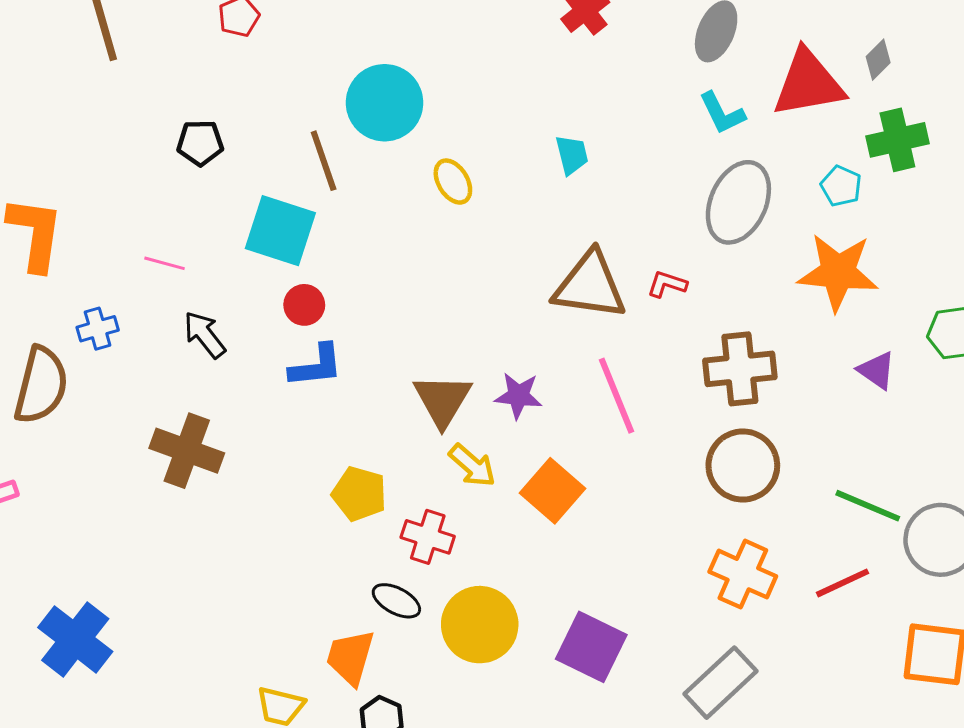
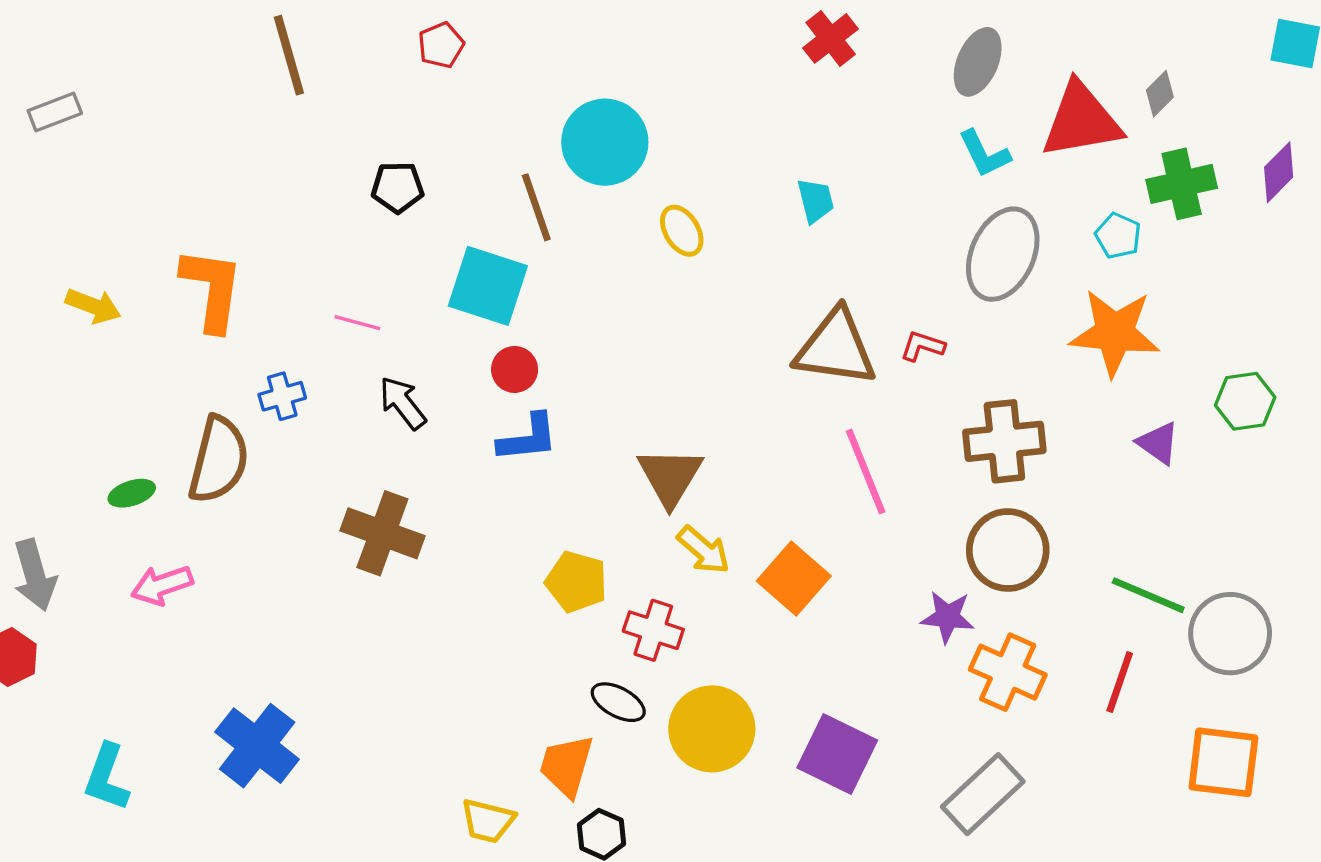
purple star: (518, 396) -> (948, 617), moved
red line: (842, 583) -> (1120, 682), turned -46

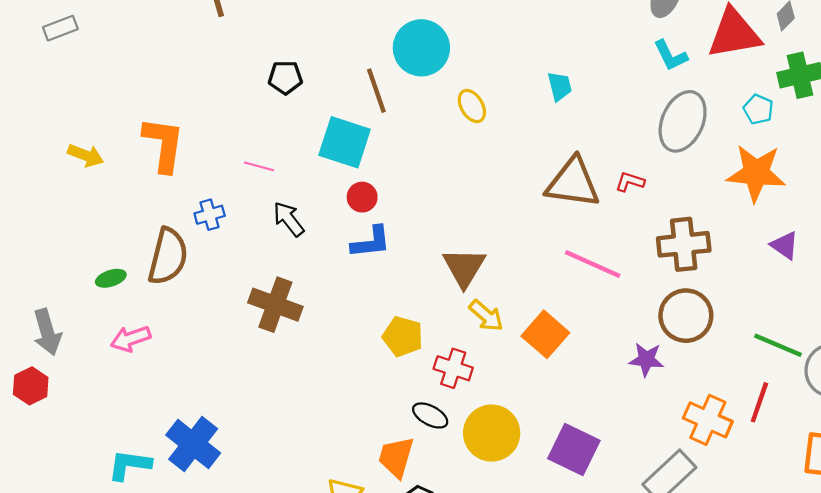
pink line: (866, 471) -> (593, 264), turned -44
orange cross: (1008, 672) -> (708, 420), moved
cyan L-shape: (107, 777) -> (129, 465), moved, turned 78

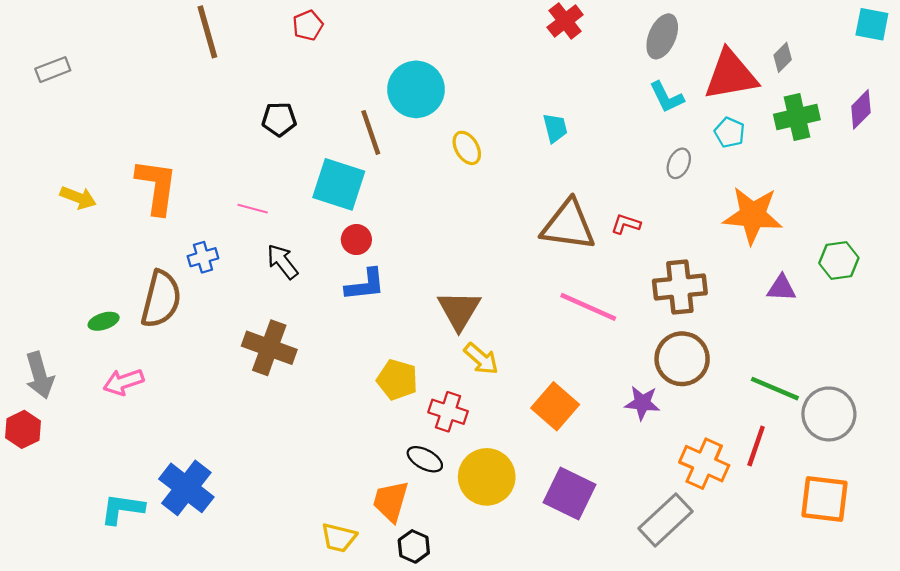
cyan pentagon: (758, 109) -> (730, 132), moved
gray ellipse: (683, 121) -> (679, 163), size x0.5
purple triangle: (785, 245) -> (781, 288), turned -32
orange square: (545, 334) -> (555, 406), moved

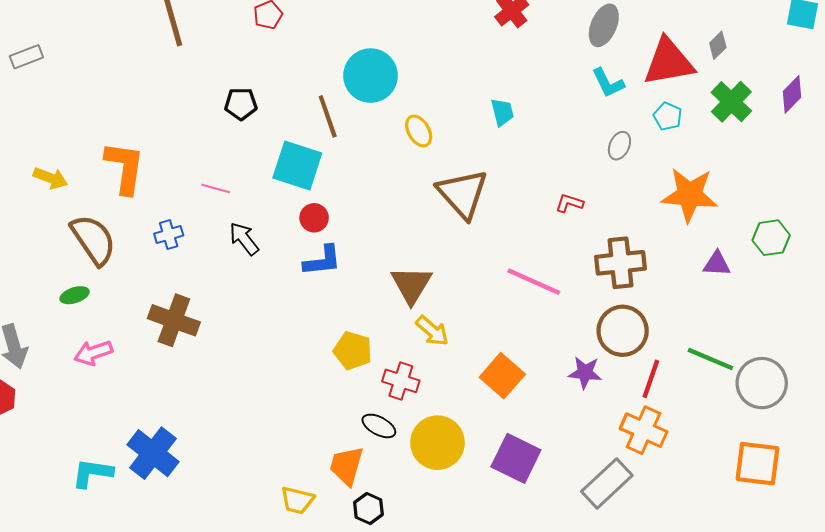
green cross: (797, 117) -> (731, 102), turned -33
brown triangle: (568, 225) -> (463, 194), moved, turned 40
brown semicircle: (161, 299) -> (93, 240), moved, turned -48
brown cross: (269, 348) -> (174, 320), moved
red line: (756, 446) -> (651, 379), moved

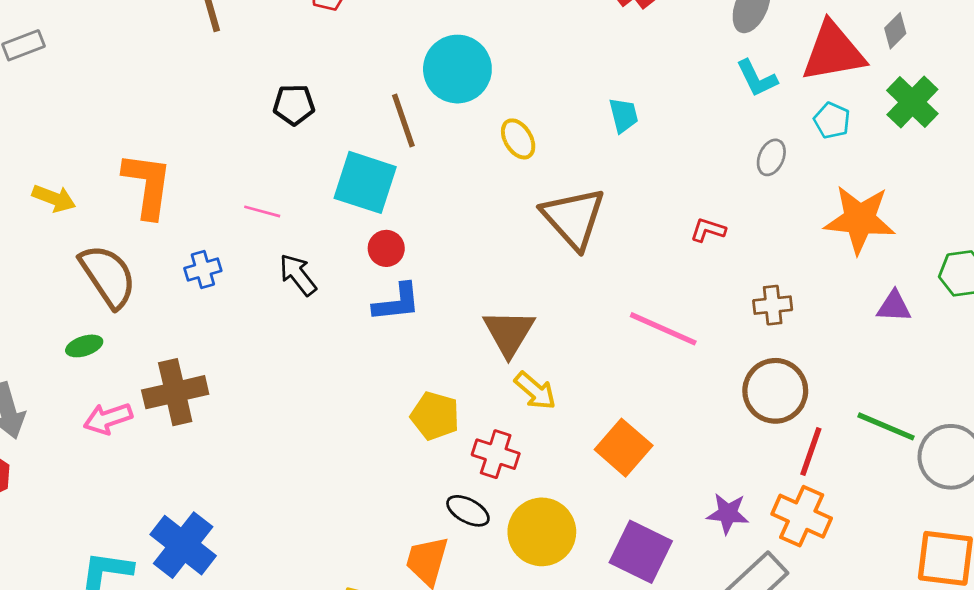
brown cross: (621, 263) -> (773, 305), size x0.6
brown cross: (174, 320) -> (175, 392), moved, turned -33
purple star: (585, 373) -> (728, 513), moved

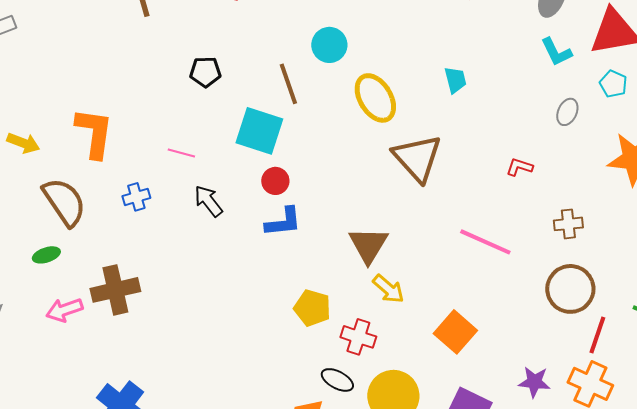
cyan circle: (457, 69) -> (329, 45), size x0.7
yellow ellipse: (518, 139) -> (375, 98), size x1.6

